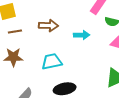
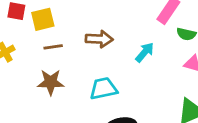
cyan arrow: (82, 35) -> (145, 52), turned -49

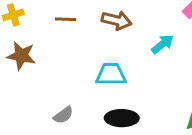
brown star: (51, 82) -> (21, 56), moved

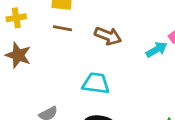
cyan arrow: (163, 44) -> (157, 50), moved

